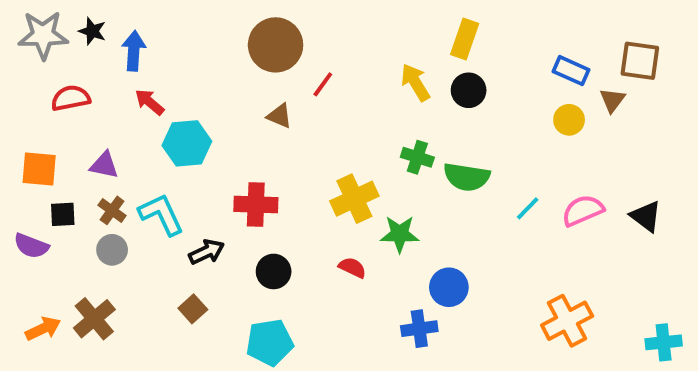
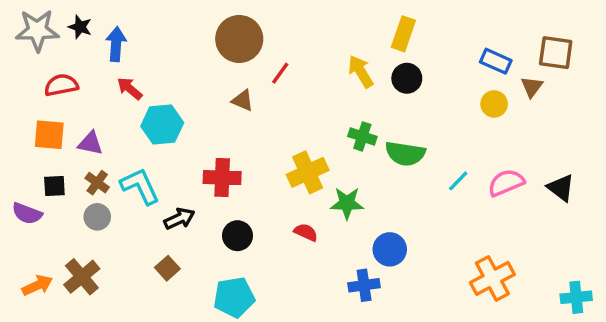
orange square: (39, 169) -> (49, 135), moved

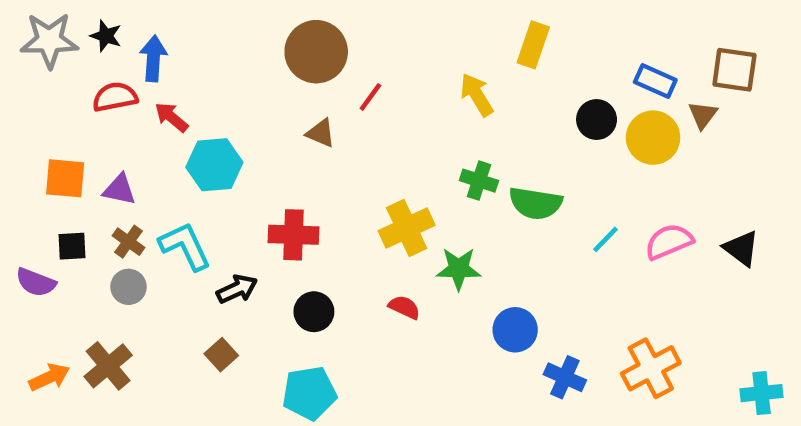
black circle: (407, 78) -> (597, 120), moved
red semicircle: (61, 85) -> (115, 97), moved
yellow circle: (494, 104) -> (653, 138), size x1.5
blue cross: (364, 285) -> (565, 377), moved, turned 32

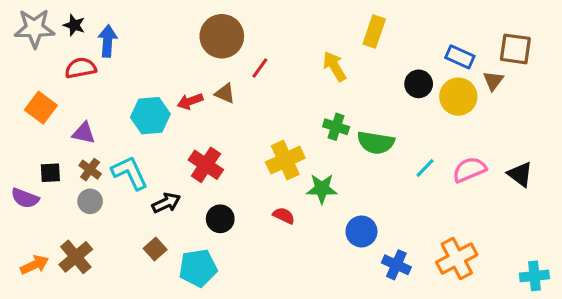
red arrow: (171, 117) -> (190, 101), moved, turned -60
orange square: (65, 178) -> (41, 108), moved, turned 32
red cross: (294, 235) -> (206, 165), turned 32
cyan pentagon: (309, 393) -> (198, 268), moved

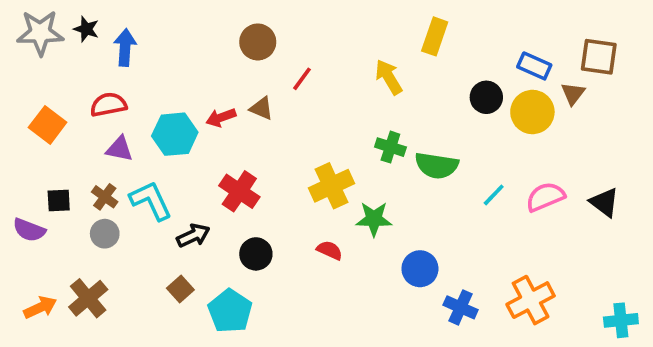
brown circle: (222, 36) -> (258, 42), size x0.7
red semicircle: (81, 68) -> (108, 105), moved
purple triangle: (84, 133) -> (119, 149), moved
cyan pentagon: (198, 268) -> (230, 311), turned -30

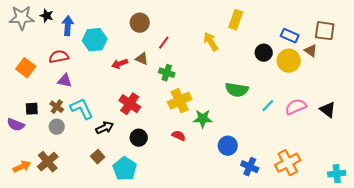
brown triangle: (573, 94) -> (311, 51), turned -32
cyan hexagon: (175, 134) -> (95, 40), moved
green cross: (390, 147) -> (167, 73), moved

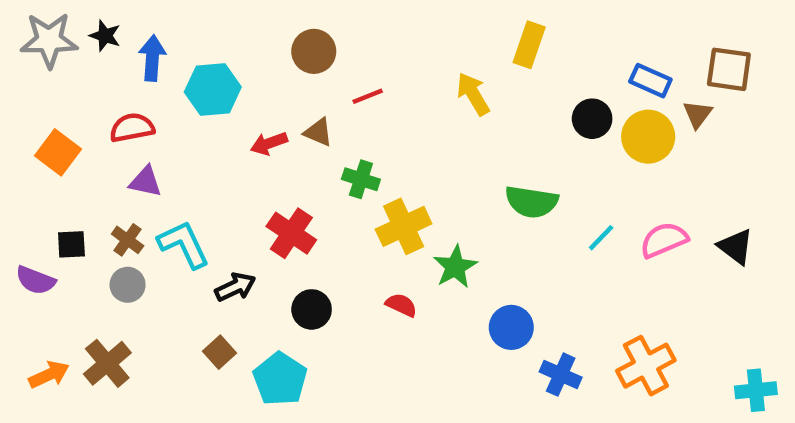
red line: (164, 43) -> (368, 96), turned 32
brown triangle: (311, 51) -> (698, 114), turned 32
green cross: (167, 73) -> (361, 179), moved
green star: (203, 119) -> (455, 267), turned -30

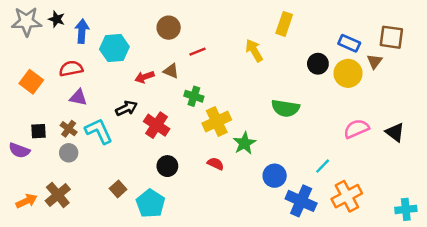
cyan line: (601, 238) -> (323, 166), moved
black arrow: (235, 287) -> (126, 108), moved
blue cross: (561, 375) -> (301, 201), size x1.4

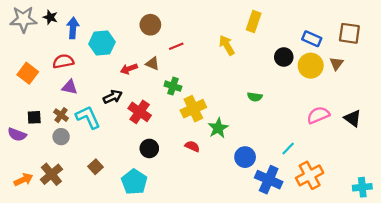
brown triangle: (375, 61) -> (336, 63), moved
green semicircle: (285, 108) -> (255, 97), size x0.6
brown square: (118, 189) -> (96, 167), moved

